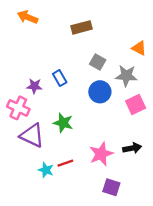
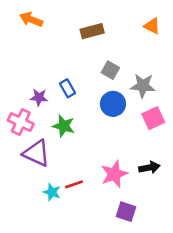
orange triangle: (139, 48) -> (152, 26), moved
green star: (63, 123) -> (64, 126), moved

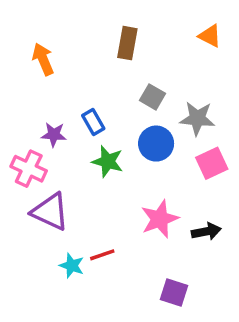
orange arrow: (31, 19) -> (43, 59), moved, turned 45
brown rectangle: (92, 31) -> (127, 43), turned -65
green star: (64, 126) -> (108, 161), moved
pink star: (114, 174) -> (160, 219), moved

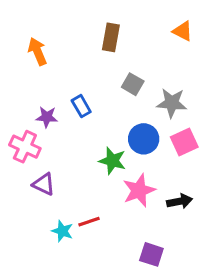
blue circle: (156, 144) -> (144, 139), moved
green star: (108, 161) -> (112, 161), moved
purple triangle: (50, 212) -> (44, 184), size x0.7

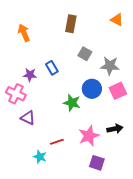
pink star: (139, 190) -> (89, 136), moved
cyan star: (62, 231) -> (40, 157), moved

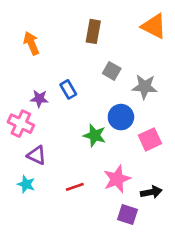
orange triangle: (117, 20) -> (154, 26), size x1.5
pink square: (118, 91) -> (150, 139), moved
black arrow: (115, 129) -> (151, 192), moved
cyan star: (40, 157) -> (26, 184), moved

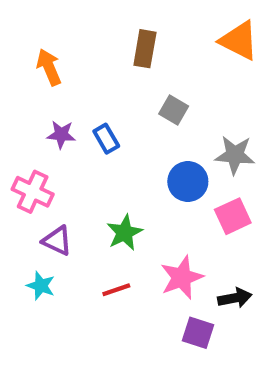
gray star: (145, 87) -> (235, 155), moved
purple star: (39, 99) -> (61, 135), moved
green star: (95, 135) -> (125, 233), moved, turned 30

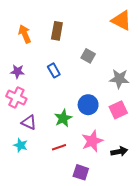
brown rectangle: (145, 49) -> (57, 31), moved
purple star: (61, 135) -> (17, 71), moved
blue circle: (188, 182) -> (88, 105), moved
purple square: (198, 333) -> (81, 172), moved

